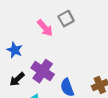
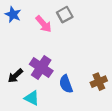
blue star: (15, 50) -> (13, 15), moved

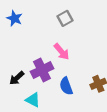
pink arrow: (44, 24) -> (62, 52), moved
purple cross: (41, 67) -> (42, 70), turned 30

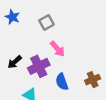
gray square: (65, 18) -> (46, 22), moved
black arrow: (17, 78) -> (15, 62), moved

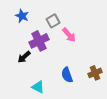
pink arrow: (57, 49) -> (69, 35), moved
purple cross: (39, 66) -> (39, 41), moved

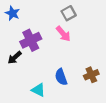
gray square: (53, 21) -> (69, 13), moved
cyan triangle: (38, 87) -> (38, 90), moved

